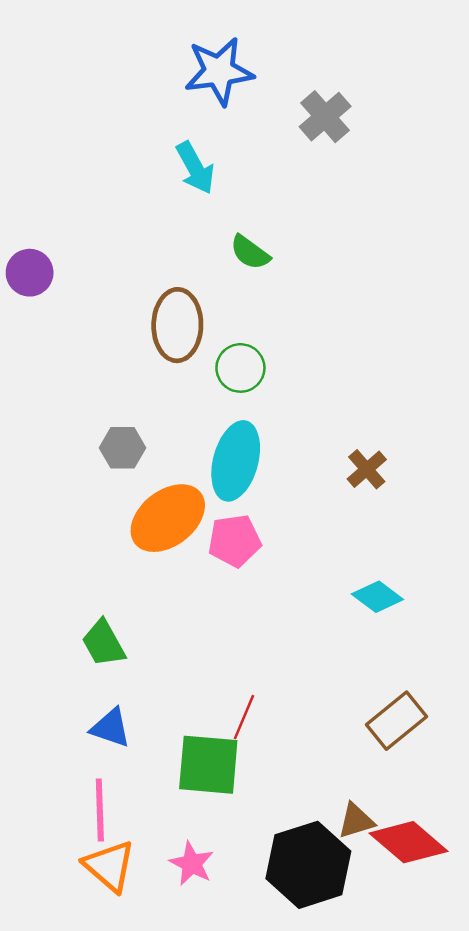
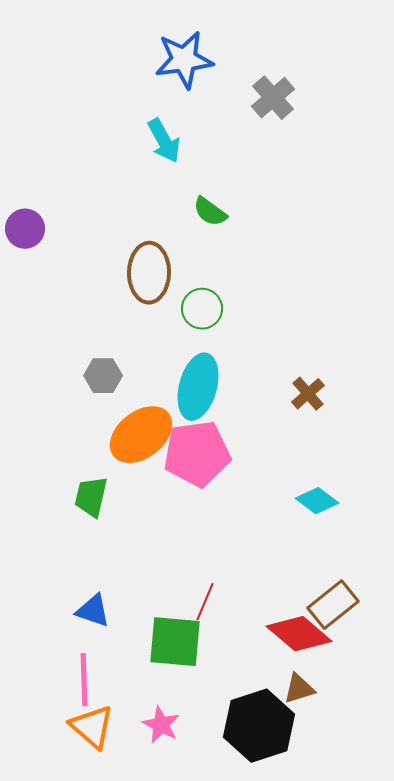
pink pentagon: (234, 541) -> (197, 454), size x1.5
green trapezoid: (103, 643) -> (91, 497), moved, turned 42
red diamond: (408, 842) -> (299, 634), moved

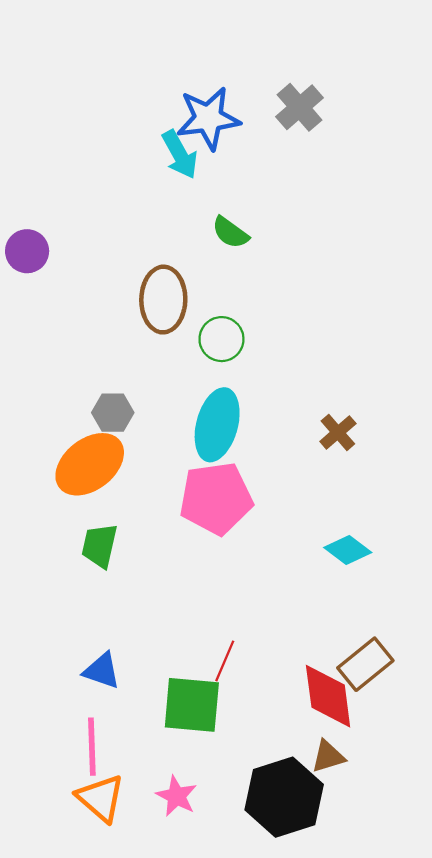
blue star: (184, 60) -> (208, 118), moved
orange ellipse: (141, 435) -> (90, 464), moved
red diamond: (299, 634) -> (328, 696), turned 42

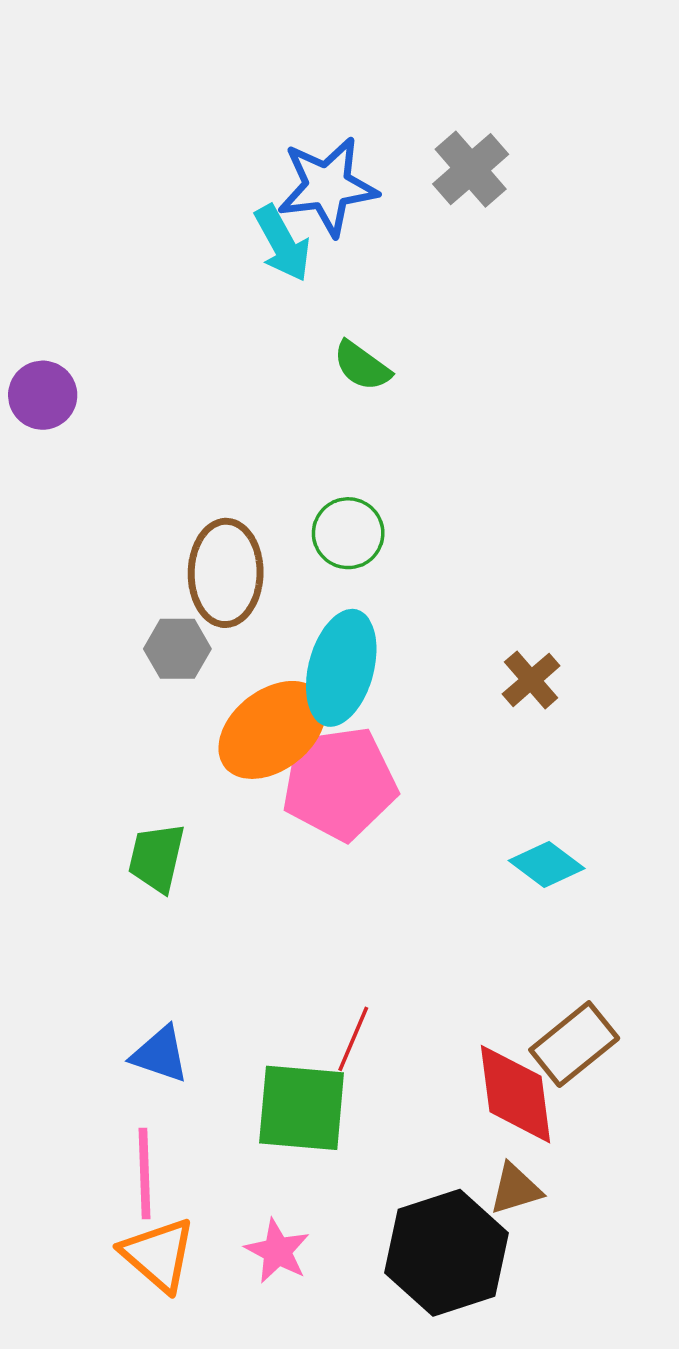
brown ellipse: (163, 300) -> (226, 573), moved
orange ellipse: (90, 464) -> (272, 730), moved

